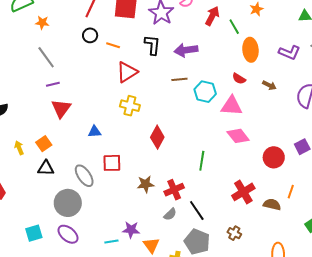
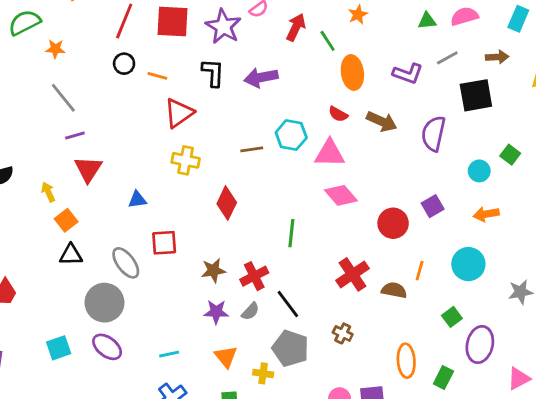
brown line: (179, 79) -> (252, 149), moved
brown arrow: (269, 85) -> (382, 121), size x1.5
yellow arrow: (19, 148) -> (48, 192), moved
purple star: (131, 230) -> (216, 312), moved

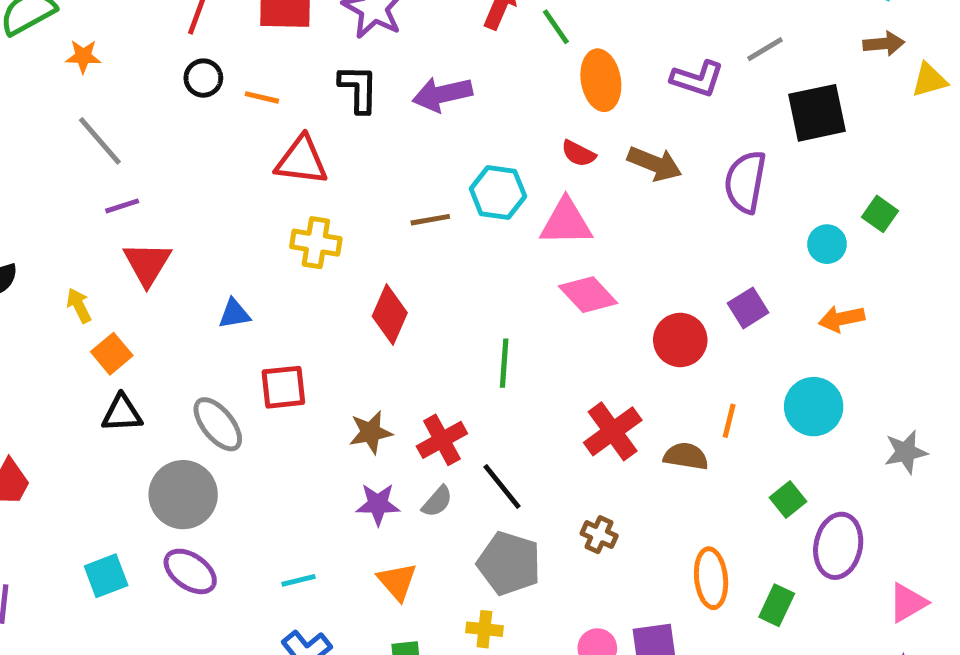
brown arrow: (497, 57) -> (884, 44), moved
red triangle: (179, 113) -> (302, 161), turned 44
yellow cross: (263, 373) -> (484, 629), moved

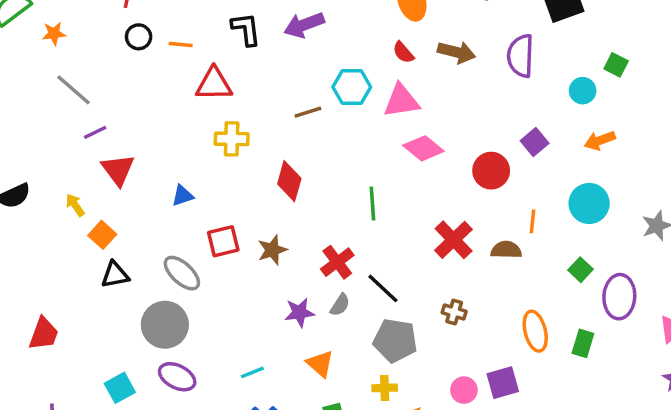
red semicircle: (578, 153) -> (403, 52), turned 30
brown star: (371, 432) -> (272, 250), moved

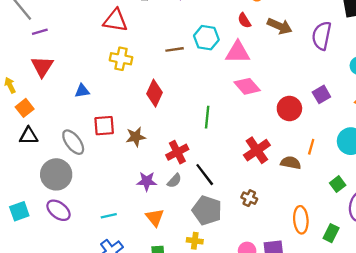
purple line: (95, 132) -> (40, 32), moved

